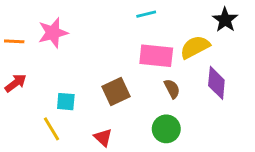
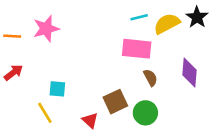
cyan line: (146, 14) -> (139, 17), moved
yellow semicircle: (195, 47) -> (167, 24), moved
brown square: (116, 92) -> (115, 102), moved

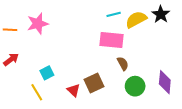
purple diamond: (189, 73) -> (165, 82), moved
cyan square: (57, 89) -> (47, 73), turned -32
green circle: (145, 113) -> (135, 86), moved
red triangle: (90, 120) -> (74, 90), moved

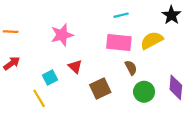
yellow semicircle: (136, 19) -> (152, 40), moved
pink star: (38, 24) -> (62, 35), moved
red triangle: (74, 90) -> (75, 67), moved

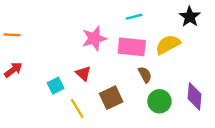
pink star: (62, 35) -> (94, 38), moved
yellow line: (39, 98) -> (77, 109), moved

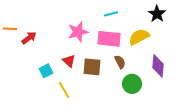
red arrow: (13, 70) -> (29, 38), moved
purple diamond: (194, 96) -> (158, 66), moved
brown square: (111, 98) -> (92, 67), moved, turned 30

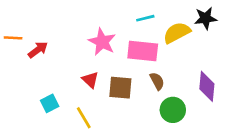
black star: (157, 14) -> (206, 18), turned 30
pink star: (78, 32) -> (102, 42), turned -30
yellow semicircle: (139, 37) -> (177, 33), moved
cyan square: (46, 71) -> (50, 103), moved

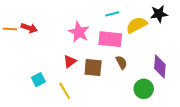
red arrow: (38, 50) -> (29, 28), moved, turned 56
red triangle: (90, 80) -> (70, 61), turned 40
green circle: (173, 110) -> (144, 89), moved

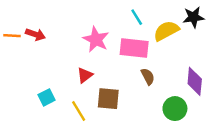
cyan line: (112, 14) -> (137, 17), turned 72
brown square: (93, 68) -> (108, 99), moved

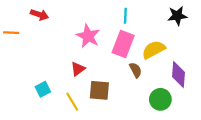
cyan line: (137, 17) -> (125, 16), turned 35
yellow semicircle: (166, 31) -> (154, 50), moved
red arrow: (35, 34) -> (39, 15), moved
pink rectangle: (134, 48) -> (123, 44), turned -75

